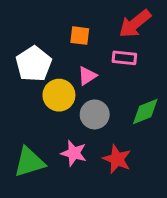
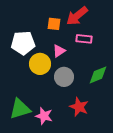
red arrow: (135, 24) -> (77, 16), moved
white pentagon: (34, 64) -> (23, 43), turned 30
pink star: (74, 153) -> (44, 116), moved

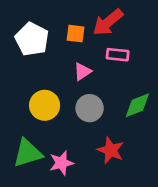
white pentagon: (23, 43) -> (32, 39), moved, turned 30
yellow circle: (40, 64) -> (45, 105), moved
pink star: (44, 116) -> (61, 163), turned -30

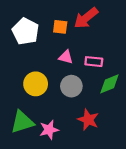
pink rectangle: (118, 55) -> (94, 62), moved
pink triangle: (83, 72) -> (66, 57), turned 48

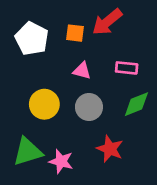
pink rectangle: (94, 62) -> (127, 68), moved
pink star: (49, 130) -> (61, 161), turned 30

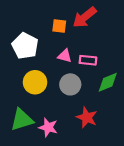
white pentagon: (32, 39) -> (25, 46), moved
pink rectangle: (127, 68) -> (88, 60), moved

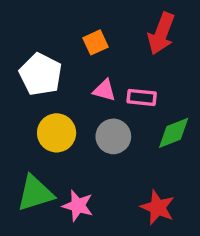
red arrow: (85, 17) -> (161, 34), moved, turned -30
orange square: (59, 26) -> (96, 42), turned -32
red star: (87, 118) -> (158, 207), moved

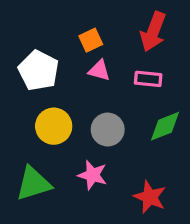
pink triangle: (104, 90) -> (99, 70), moved
pink rectangle: (142, 97) -> (148, 79), moved
pink star: (78, 206) -> (92, 175), moved

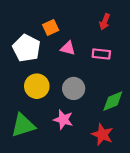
red arrow: (153, 32) -> (105, 22), size x0.6
orange square: (91, 40) -> (51, 27), moved
green diamond: (165, 126) -> (113, 101), moved

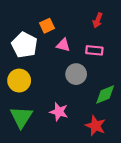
yellow circle: (37, 86) -> (19, 81), moved
gray circle: (74, 88) -> (76, 74), moved
green triangle: (23, 125) -> (21, 117), turned -40

